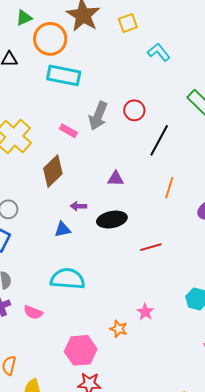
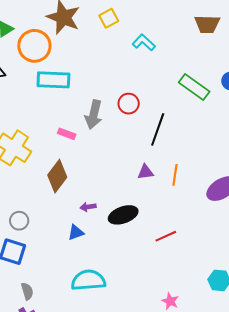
purple triangle: (116, 179) -> (145, 172), moved

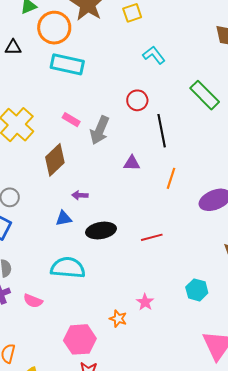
cyan L-shape: (144, 42) -> (154, 55), moved
gray arrow: (94, 115) -> (100, 130), moved
black line: (158, 129) -> (162, 131), turned -40
purple triangle: (145, 172) -> (132, 163), moved
black ellipse: (123, 215) -> (101, 230), moved

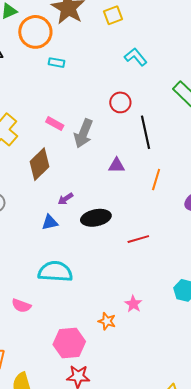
cyan rectangle: (67, 64) -> (57, 63), moved, size x0.5
purple arrow: (80, 195) -> (65, 199), turned -35
black ellipse: (101, 230) -> (96, 218), moved

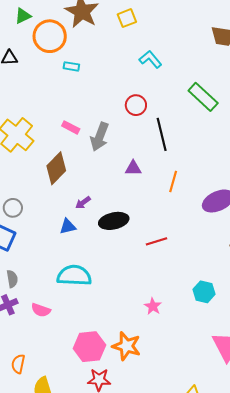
orange star: (107, 321) -> (126, 346), moved, size x1.6

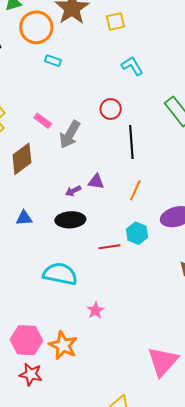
purple triangle: (133, 168) -> (96, 182), moved
purple arrow: (83, 203) -> (73, 191), moved
cyan semicircle: (74, 275) -> (60, 274), moved
cyan hexagon: (204, 292) -> (137, 233), moved

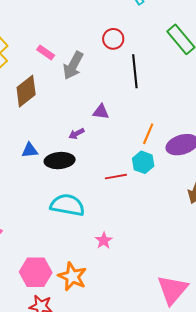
orange line: (135, 190) -> (148, 134), moved
purple arrow: (73, 191) -> (77, 134), moved
black ellipse: (70, 220) -> (60, 161), moved

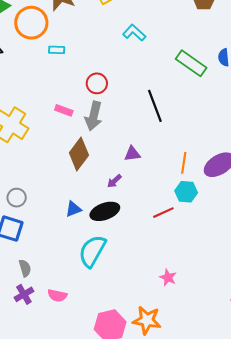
red circle: (113, 39) -> (97, 83), moved
brown diamond: (26, 91) -> (79, 154), moved
cyan semicircle: (67, 205) -> (92, 251), moved, turned -56

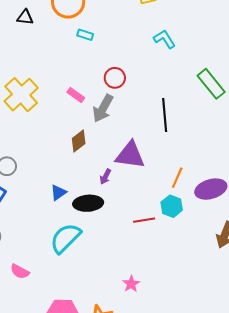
brown diamond: (79, 154) -> (79, 141), size x0.7
purple triangle: (132, 154) -> (130, 155), size x1.8
purple arrow: (114, 181) -> (105, 177), turned -35
blue triangle: (73, 209) -> (58, 193), turned -30

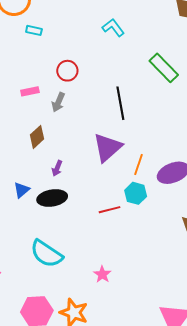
pink rectangle: (76, 95) -> (30, 91), turned -42
gray arrow: (103, 108) -> (58, 102), size x0.7
purple triangle: (130, 155) -> (108, 147), moved, turned -44
purple arrow: (105, 177) -> (57, 168), moved
cyan semicircle: (65, 238) -> (47, 254), moved, turned -96

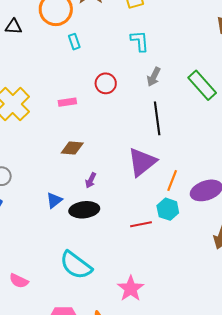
cyan L-shape: (113, 28) -> (140, 41), moved, turned 30
cyan rectangle: (34, 30) -> (74, 42), turned 56
gray arrow: (58, 102) -> (154, 77), moved
brown diamond: (37, 137) -> (72, 148), turned 45
pink star: (102, 274) -> (131, 289), size x1.5

